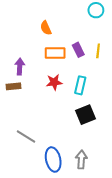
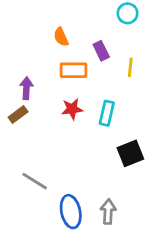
purple rectangle: (78, 50) -> (101, 51), moved
brown rectangle: (13, 86) -> (18, 115), turned -32
black square: (86, 115) -> (130, 153), moved

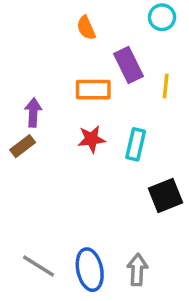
orange semicircle: (61, 37) -> (86, 28), moved
purple rectangle: (101, 51) -> (128, 65), size x1.4
gray line: (35, 181) -> (38, 266), moved

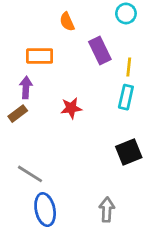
orange rectangle: (93, 90) -> (40, 56), moved
cyan rectangle: (136, 144) -> (126, 97), moved
gray line: (38, 266) -> (30, 174), moved
blue ellipse: (90, 270) -> (45, 210), moved

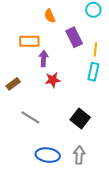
purple arrow: (26, 88) -> (44, 59), moved
black square: (129, 152) -> (80, 118), moved, turned -30
gray line: (30, 174) -> (30, 117), moved
blue ellipse: (45, 210) -> (48, 155), moved, turned -70

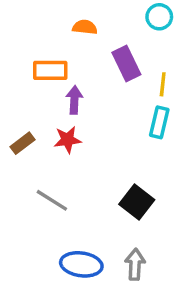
orange semicircle: (50, 16) -> (85, 27), turned 120
red star: (53, 80) -> (67, 140), moved

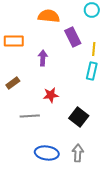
orange semicircle: (85, 27) -> (49, 16), size x1.5
orange rectangle: (50, 70) -> (14, 41), moved
red star: (67, 140) -> (51, 95), moved
gray line: (52, 200) -> (30, 116), turned -36

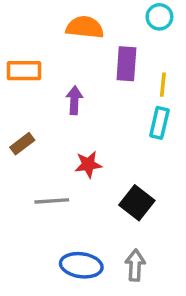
purple rectangle: (73, 37) -> (126, 64), turned 30

